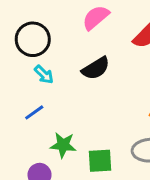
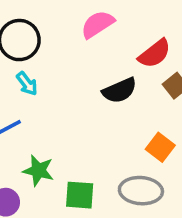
black semicircle: (96, 68) -> (120, 90), moved

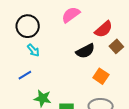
orange square: (160, 147) -> (101, 76), moved

